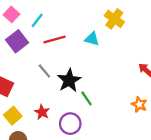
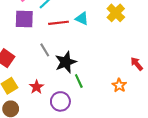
cyan triangle: (92, 39) -> (82, 19), moved
purple square: (17, 41) -> (24, 19), turned 30
orange star: (139, 104) -> (119, 85), moved

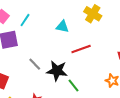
red line: (58, 23) -> (81, 49), moved
black star: (66, 62) -> (57, 71), turned -30

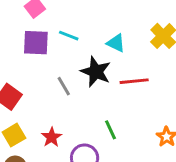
cyan line: (25, 20) -> (69, 36), moved, turned 64
black star: (57, 71) -> (96, 72), moved

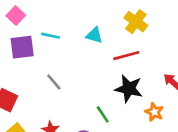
black star: (96, 72) -> (129, 89), moved
red line: (134, 81) -> (126, 56), moved

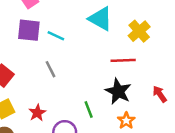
cyan triangle: (94, 35) -> (100, 19), moved, size x1.5
cyan line: (50, 36) -> (56, 36), moved
orange star: (154, 112) -> (126, 121), moved

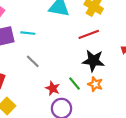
red star: (37, 113) -> (53, 88), moved
orange star: (126, 121) -> (95, 84), moved

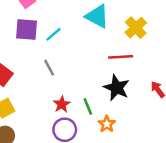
cyan line: (28, 33) -> (53, 34), turned -64
orange star: (95, 84) -> (107, 124), moved

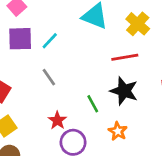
red star: (62, 104) -> (57, 120), moved
green line: (88, 106) -> (93, 104), moved

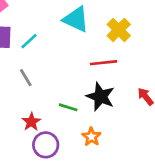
green line: (93, 104) -> (68, 107), turned -48

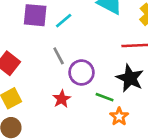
green line: (68, 107) -> (105, 97), moved
purple circle: (46, 145) -> (81, 72), moved

